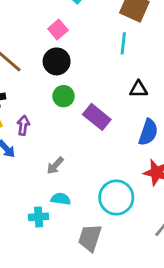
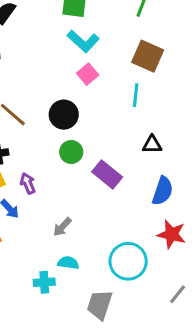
pink square: (58, 29) -> (88, 74), moved
purple arrow: (23, 125) -> (28, 183), turned -30

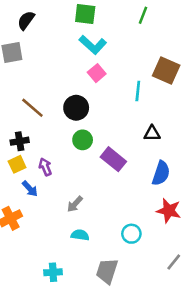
brown square: (148, 56) -> (166, 70), moved
cyan circle: (128, 261) -> (131, 234), size x0.6
cyan cross: (44, 282) -> (53, 272), moved

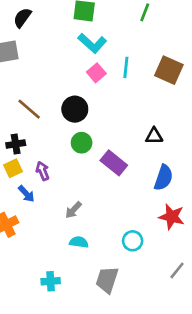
cyan line: (138, 91) -> (126, 67), moved

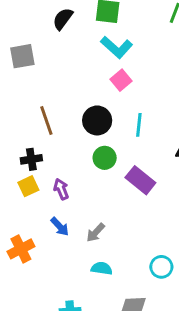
black semicircle: (22, 18) -> (63, 19), moved
cyan line: (126, 67) -> (139, 125), moved
brown line: (29, 109) -> (46, 120), turned 30
blue arrow: (26, 194) -> (60, 227), moved

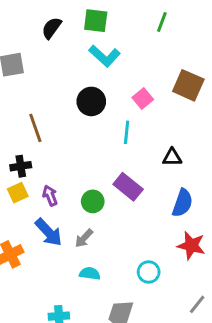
pink square: (121, 80) -> (143, 99), moved
black circle: (97, 120) -> (91, 101), moved
green circle: (105, 158) -> (93, 201), moved
blue arrow: (60, 227) -> (49, 232), size x1.5

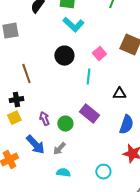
purple arrow: (50, 196) -> (44, 119), moved

